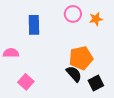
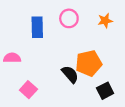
pink circle: (73, 14) -> (69, 18), moved
black semicircle: (74, 74) -> (70, 74), moved

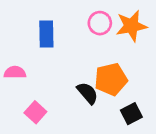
pink circle: (69, 18) -> (100, 23), moved
orange star: (105, 21) -> (131, 26), size x1.6

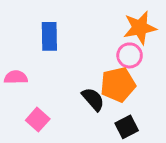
pink circle: (100, 23) -> (130, 55), moved
black square: (131, 114) -> (127, 127), moved

